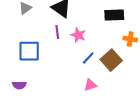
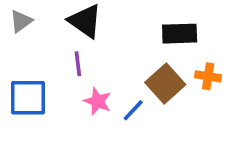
pink star: (78, 35) -> (98, 101), moved
brown square: (111, 60) -> (165, 83), moved

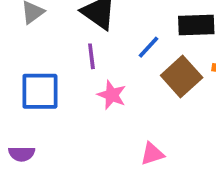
blue line: (133, 110) -> (148, 47), moved

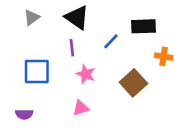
brown square: (182, 77) -> (133, 83), moved
pink triangle: (152, 154) -> (81, 108), moved

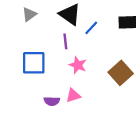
blue line: (111, 41) -> (91, 28), moved
purple semicircle: (24, 114) -> (52, 101), moved

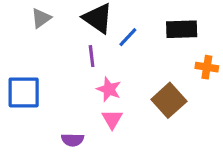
blue square: (34, 63) -> (24, 92), moved
pink triangle: (73, 95) -> (112, 119), moved, turned -42

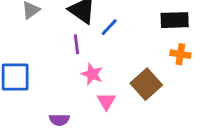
black rectangle: (182, 29) -> (175, 20), moved
pink triangle: (112, 119) -> (106, 101), moved

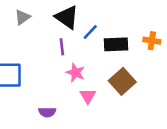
black rectangle: (175, 20) -> (116, 44), moved
orange cross: (180, 54) -> (152, 41), moved

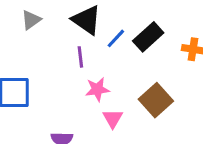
black rectangle: (116, 44) -> (148, 37), moved, turned -40
pink star: (75, 73) -> (97, 89), turned -30

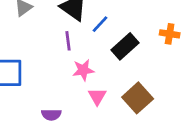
black rectangle: (148, 37) -> (125, 46), moved
brown square: (156, 100) -> (138, 98), moved

